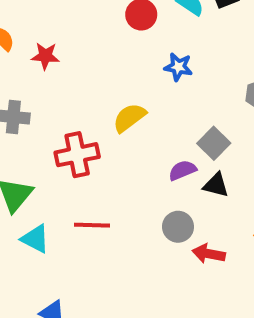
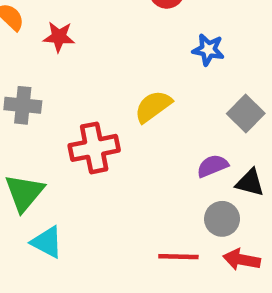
gray square: (214, 143) -> (246, 113), moved
red line: (92, 225) -> (178, 257), moved
gray circle: (178, 227) -> (222, 219), moved

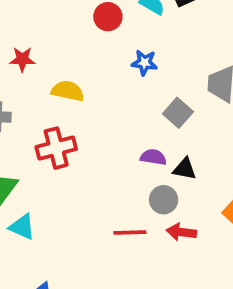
yellow semicircle: (153, 106) -> (68, 91), moved, turned 52
purple semicircle: (213, 166) -> (153, 157), turned 35

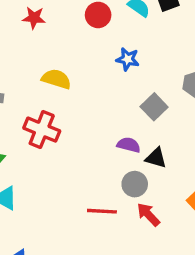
red star: (22, 59) -> (34, 18), moved
red cross: (56, 148) -> (42, 130), turned 32
red arrow: (181, 232) -> (148, 215), turned 35

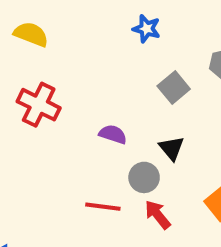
yellow semicircle: (56, 79) -> (31, 34), moved
purple semicircle: (129, 145) -> (113, 134), moved
black triangle: (156, 158) -> (172, 148), turned 30

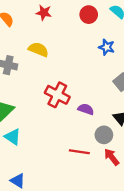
red cross: (39, 105) -> (57, 95), moved

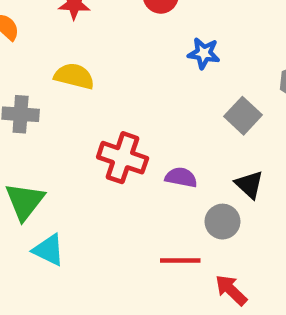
red arrow: (112, 157) -> (231, 290), moved

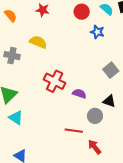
blue star: (204, 53) -> (97, 32), moved
black triangle: (249, 185) -> (109, 101), turned -32

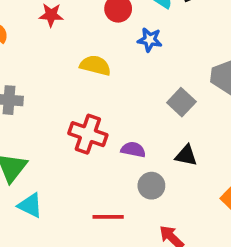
yellow semicircle: (38, 42) -> (95, 65), moved
gray circle: (95, 116) -> (151, 186), moved
red line: (74, 131) -> (108, 217), moved

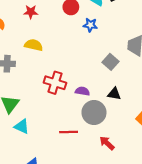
yellow semicircle: (95, 65) -> (34, 45), moved
gray circle: (151, 186) -> (94, 113), size x1.5

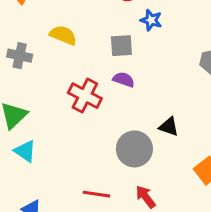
gray square: (111, 62) -> (121, 46), moved, turned 35
purple semicircle: (82, 91) -> (124, 80), moved
red line: (69, 132) -> (96, 194), moved

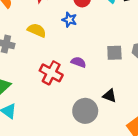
blue star: (151, 20) -> (69, 20), moved
gray square: (121, 46) -> (114, 53), moved

